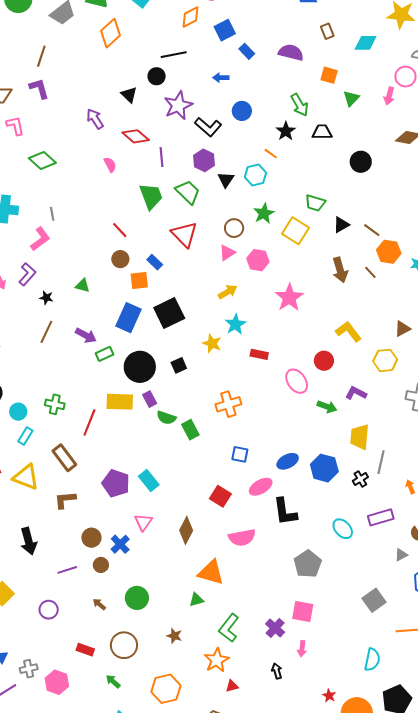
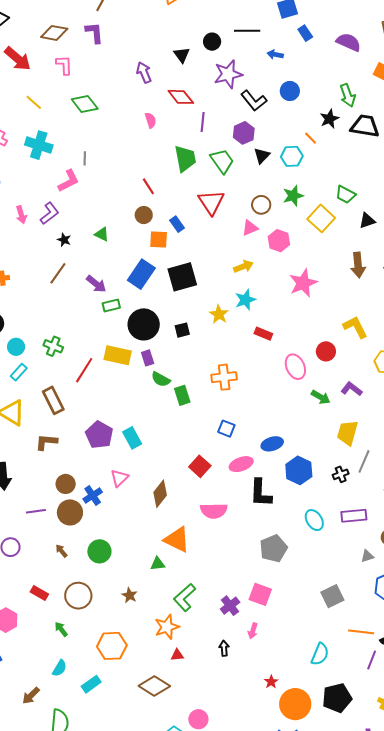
black line: (174, 55) -> (247, 31), moved
black trapezoid: (322, 132) -> (365, 126), size x1.4
blue hexagon: (324, 468) -> (299, 470), moved
brown circle: (101, 565) -> (70, 512), size x1.6

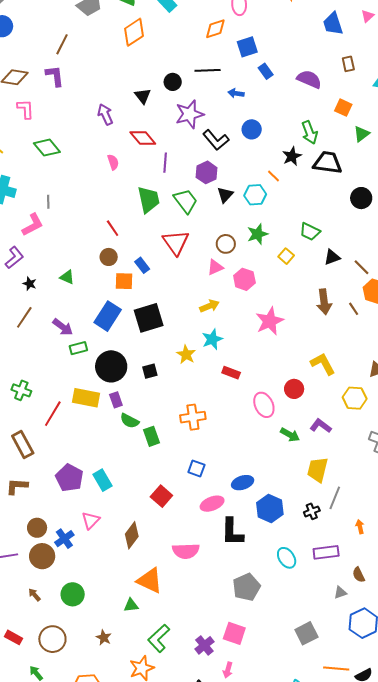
yellow square: (321, 218) -> (286, 256), size x0.6
red square: (200, 466) -> (161, 496), moved

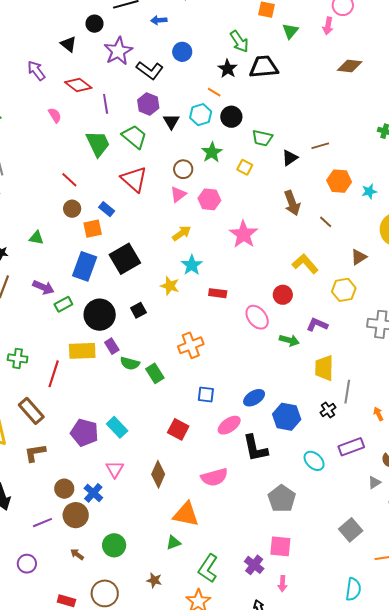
black circle: (361, 198) -> (231, 117), moved
brown line: (361, 267) -> (320, 146), moved, turned -48
brown line: (354, 309) -> (326, 222), moved

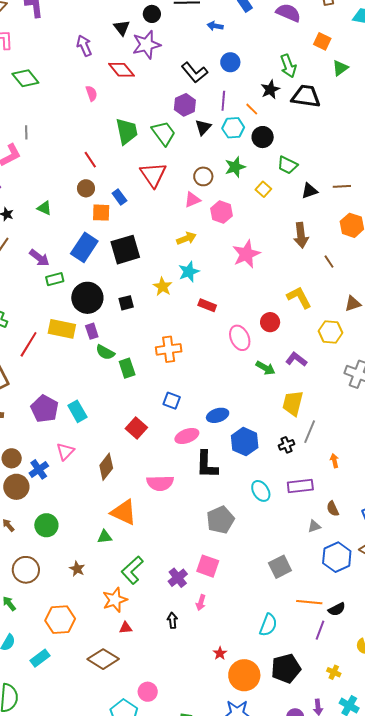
purple star: (118, 51) -> (146, 45), moved
purple line: (106, 104) -> (223, 101), moved

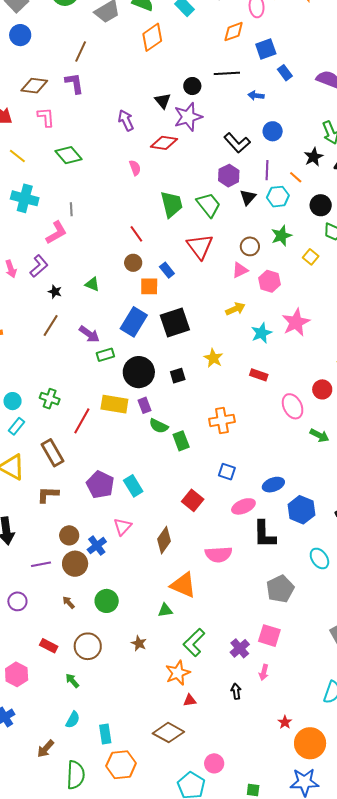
red diamond: (121, 70) -> (164, 143), turned -40
black circle: (263, 137) -> (321, 205), moved
cyan star: (189, 272) -> (261, 333), moved
orange hexagon: (60, 620) -> (121, 765), moved
cyan rectangle: (40, 658) -> (105, 734), turned -60

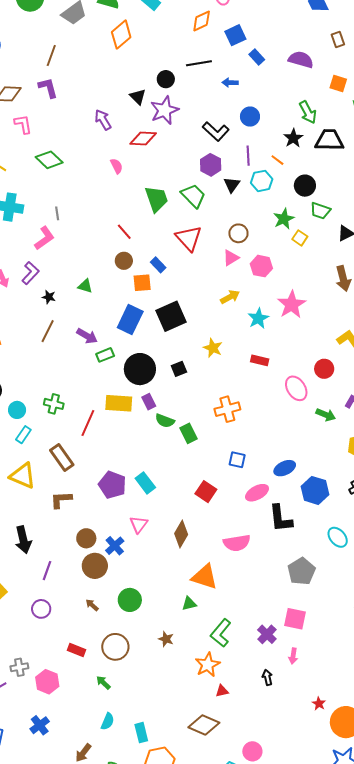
green star: (281, 236) -> (284, 219), moved
purple line: (41, 564) -> (47, 571), moved, turned -54

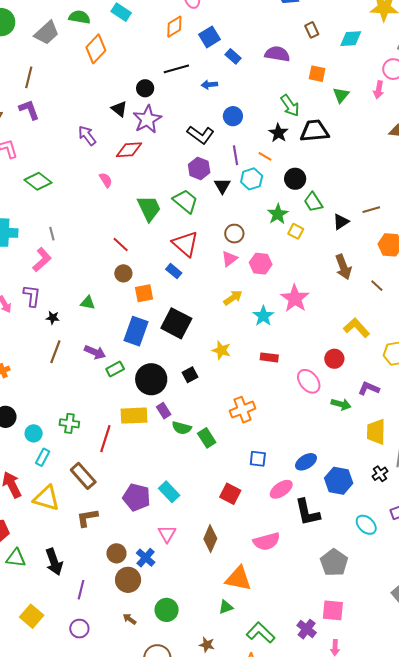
green trapezoid: (320, 211) -> (313, 202), turned 45
blue rectangle: (158, 265) -> (174, 271), moved
purple L-shape: (30, 273) -> (32, 296), turned -30
black square: (171, 316) -> (176, 323), turned -32
green L-shape: (221, 633) -> (261, 633), turned 100

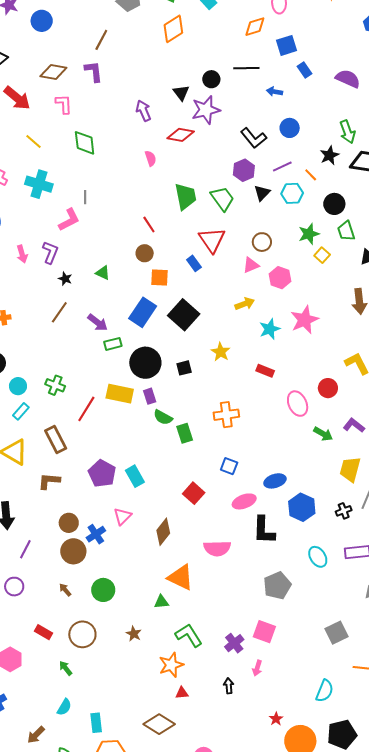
purple line: (235, 155) -> (282, 166), turned 60
green diamond: (38, 181) -> (85, 143), turned 32

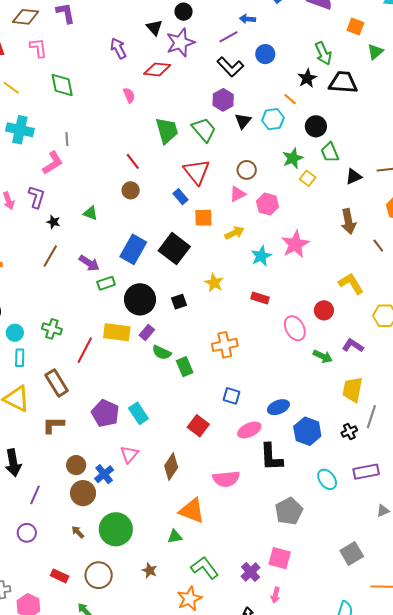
purple line: (282, 166) -> (228, 37), moved
orange square: (160, 278) -> (203, 218), moved
purple rectangle: (150, 396) -> (147, 332), turned 63
cyan rectangle: (21, 411) -> (20, 358), turned -36
green circle: (103, 590) -> (116, 529), size x1.4

